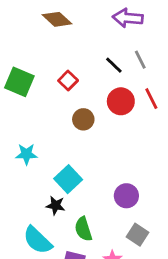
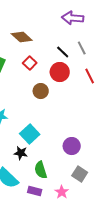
brown diamond: (57, 19) -> (22, 37), moved
red circle: (121, 101) -> (60, 72), moved

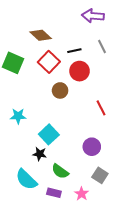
black line: (63, 52) -> (74, 51), moved, turned -56
red square: (30, 63) -> (49, 62), size x1.5
red line: (90, 76) -> (101, 108), moved
green semicircle: (41, 170) -> (60, 171), turned -36

